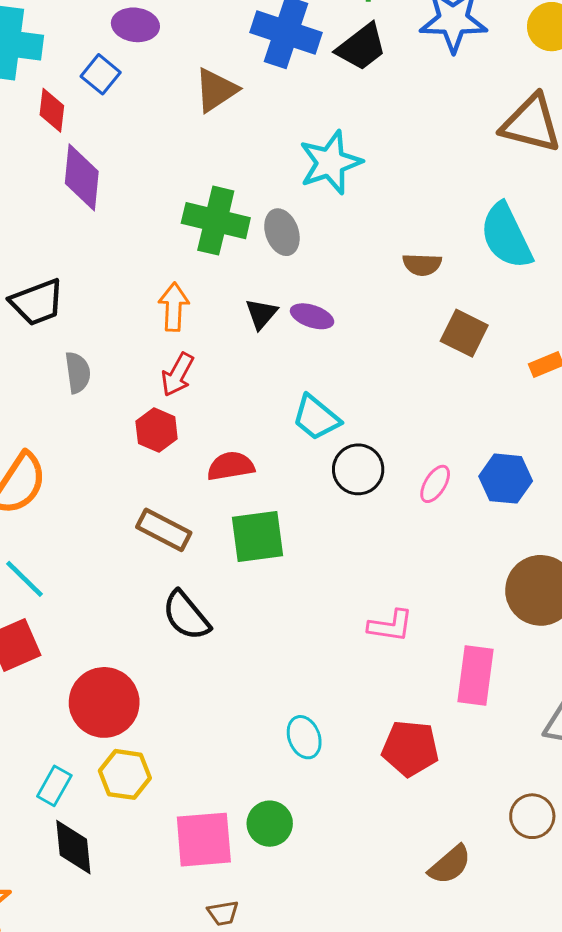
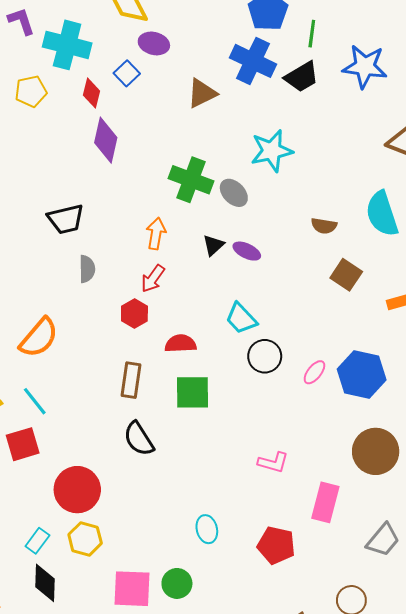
gray ellipse: (282, 232) -> (234, 193), turned -32
blue hexagon: (506, 479) -> (362, 375), size x1.4
brown rectangle: (164, 530) -> (131, 380), turned 64

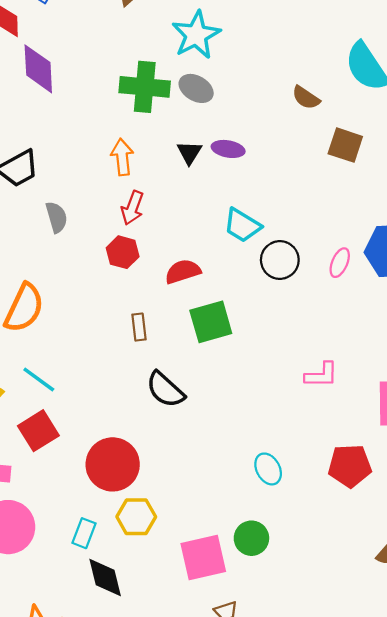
cyan star: (272, 151) -> (196, 35), moved
brown semicircle: (324, 226) -> (306, 98), turned 40
brown rectangle: (131, 380) -> (139, 327), size x0.7

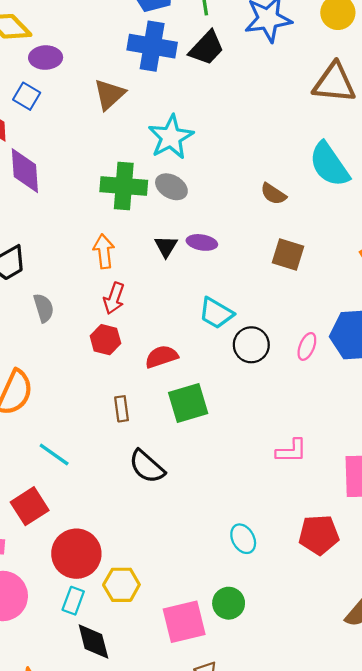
brown square: (345, 145) -> (288, 254), moved
cyan line: (39, 379) -> (54, 455), moved
red circle: (113, 464) -> (76, 554), moved

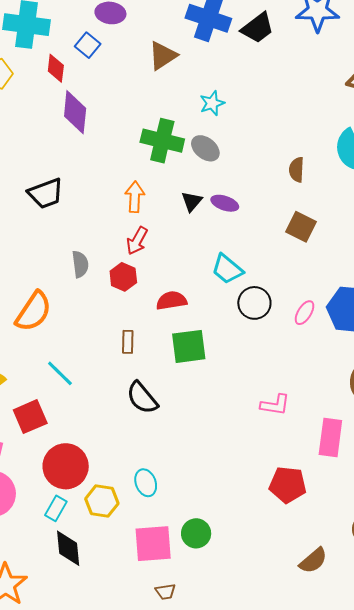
cyan star: (171, 137) -> (212, 103), size x0.6
brown semicircle: (273, 194) -> (297, 170), turned 50
gray semicircle: (44, 308) -> (80, 264), moved
cyan ellipse: (243, 539) -> (146, 483), moved

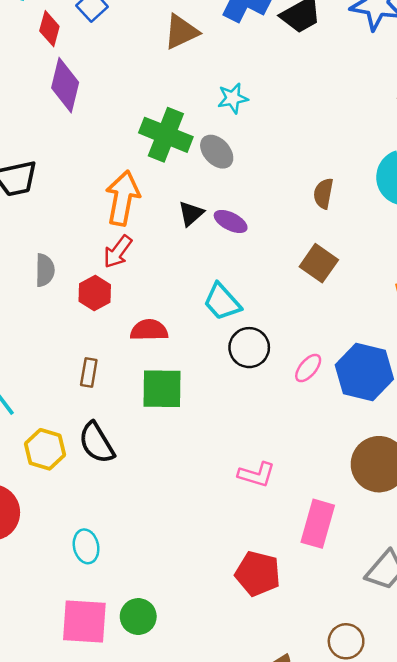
orange arrow: (135, 197) -> (123, 198), size x1.4
yellow hexagon: (102, 501) -> (45, 449), moved

